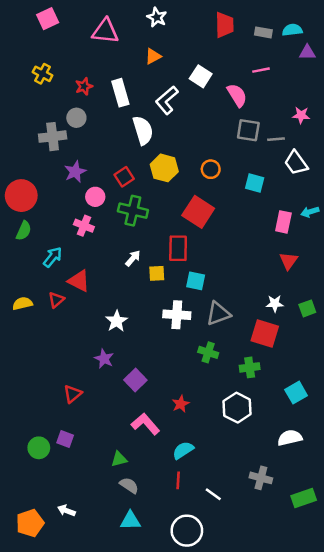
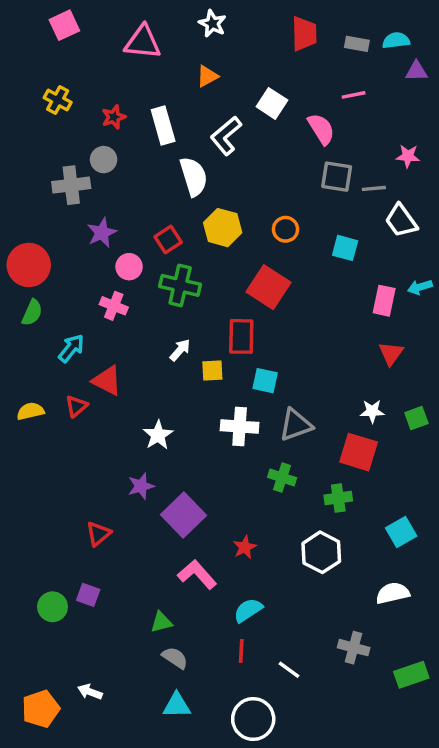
purple star: (104, 359) -> (141, 486), turned 30
purple square: (135, 380) -> (183, 515), size x1.4

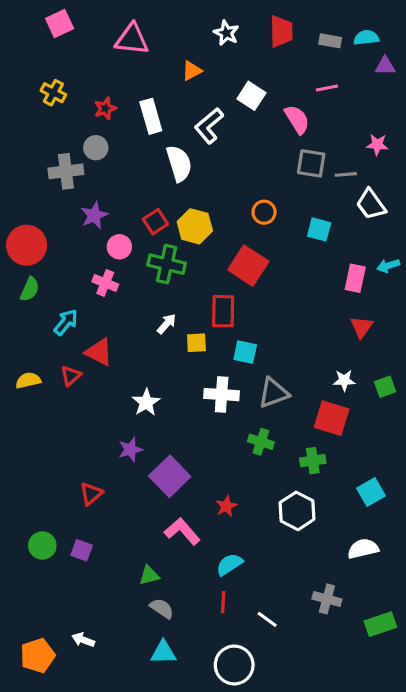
white star: (212, 24) -> (226, 33), moved
yellow hexagon: (223, 228) -> (195, 226), moved
green circle: (53, 607) -> (42, 546), moved

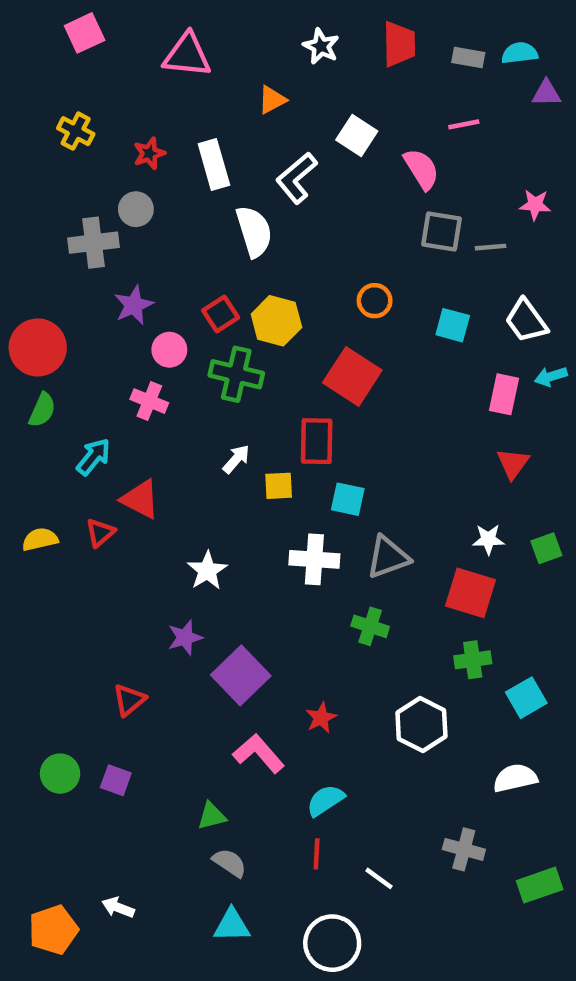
white trapezoid: (371, 204) -> (526, 321), moved
green cross: (313, 461) -> (473, 660), moved

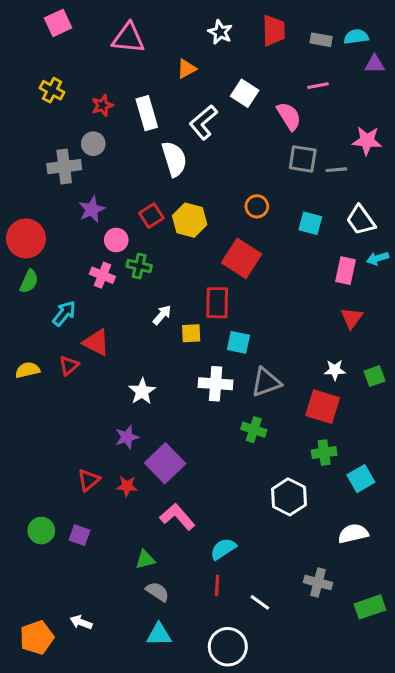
pink star: (535, 205) -> (367, 141), size x1.4
green cross: (236, 374) -> (139, 266), moved, size x0.7
red star: (321, 718) -> (127, 486), moved, turned 30

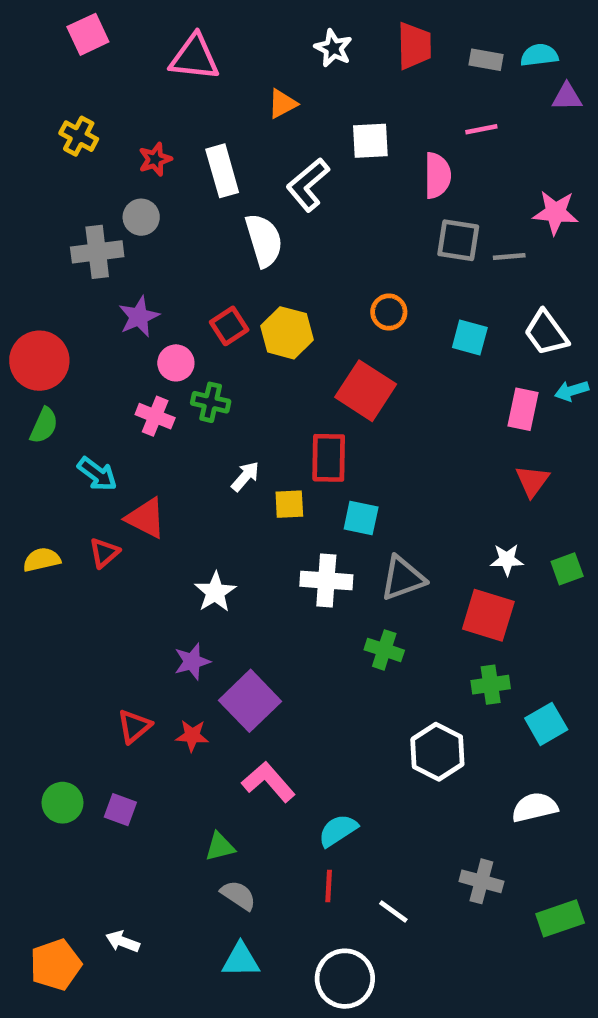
white square: (245, 93) -> (370, 141), turned -36
pink semicircle: (289, 116) -> (437, 175), turned 32
cyan arrow: (64, 313) -> (97, 474), turned 88

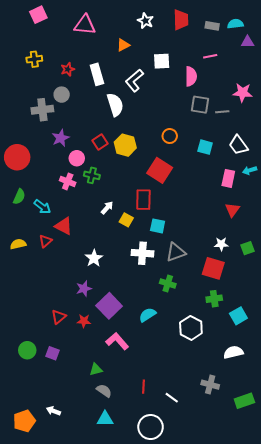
yellow cross: (79, 136) -> (34, 59), turned -35
green semicircle: (44, 425) -> (19, 197), moved
yellow square: (289, 504) -> (126, 220), turned 32
cyan semicircle: (338, 830) -> (147, 315), moved

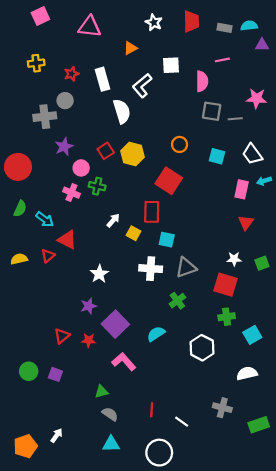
green cross: (168, 284) -> (177, 301), turned 35
white arrow: (54, 411) -> (56, 435), turned 104

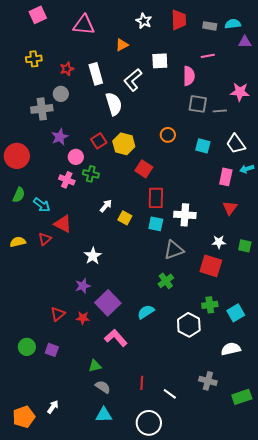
red square: (169, 181) -> (144, 169), moved, size x0.7
red rectangle: (152, 212) -> (156, 198), moved
green square: (262, 263) -> (245, 246), turned 32
white cross: (151, 269) -> (185, 215), moved
green cross: (227, 317) -> (210, 305), moved

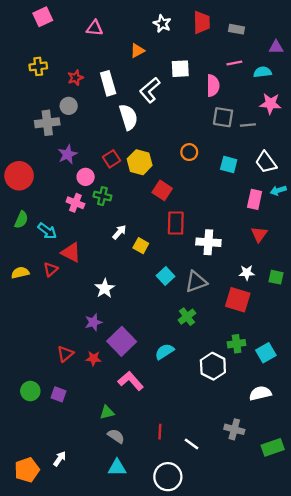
cyan semicircle: (233, 24) -> (263, 72), moved
pink triangle: (84, 25) -> (95, 28), size x0.7
cyan square: (156, 224) -> (166, 276), moved, turned 35

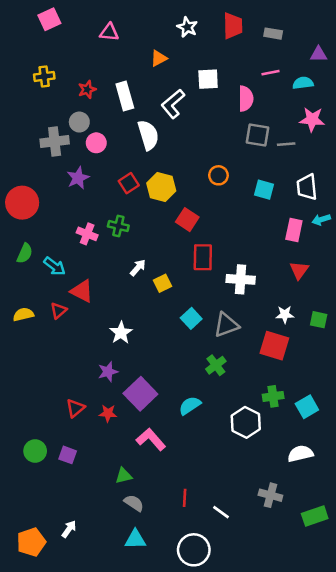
white trapezoid: (266, 162) -> (307, 187), turned 30
pink circle: (86, 177) -> (96, 143), moved
yellow square: (141, 246) -> (163, 283), turned 35

